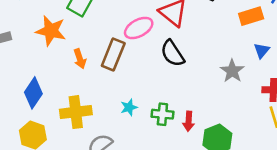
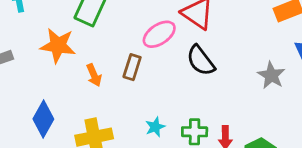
brown rectangle: (113, 54) -> (132, 67), size x0.7

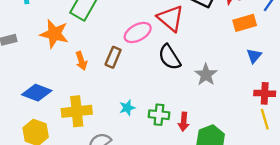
gray star: (271, 75) -> (206, 75), moved
blue diamond: (43, 119) -> (37, 93), turned 76

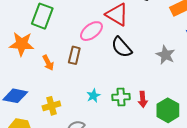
gray star: (206, 75) -> (166, 55), moved
yellow cross: (77, 111) -> (51, 106), size x0.7

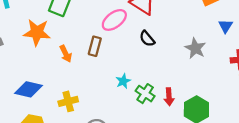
black semicircle: (122, 47) -> (147, 39), size x0.7
cyan star: (93, 96) -> (123, 81), moved
green cross: (121, 97) -> (145, 94), turned 36

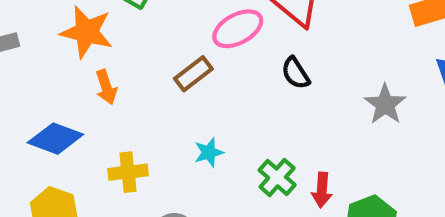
brown rectangle: (95, 46) -> (193, 74), turned 30
orange arrow: (66, 54) -> (106, 87), moved
cyan star: (123, 81) -> (209, 152), moved

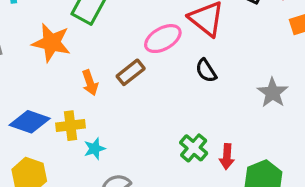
orange arrow: (106, 87) -> (90, 83), moved
cyan star: (209, 152) -> (95, 149), moved
yellow cross: (128, 172) -> (71, 126), moved

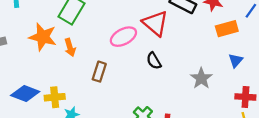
brown rectangle: (131, 72) -> (99, 72), moved, turned -36
orange arrow: (90, 83) -> (70, 47), moved

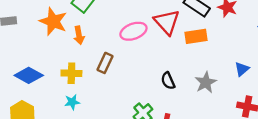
orange rectangle: (227, 29) -> (196, 36), moved
black semicircle: (154, 61) -> (168, 81), moved
yellow cross: (55, 97) -> (71, 73), moved

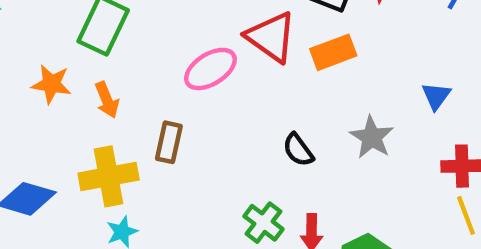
orange star: (53, 21) -> (51, 84), size x0.7
yellow cross: (71, 73) -> (109, 176), size x1.4

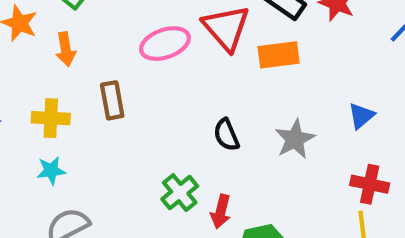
brown rectangle: (169, 142) -> (112, 100), turned -36
yellow cross: (109, 176) -> (51, 118), size x0.7

